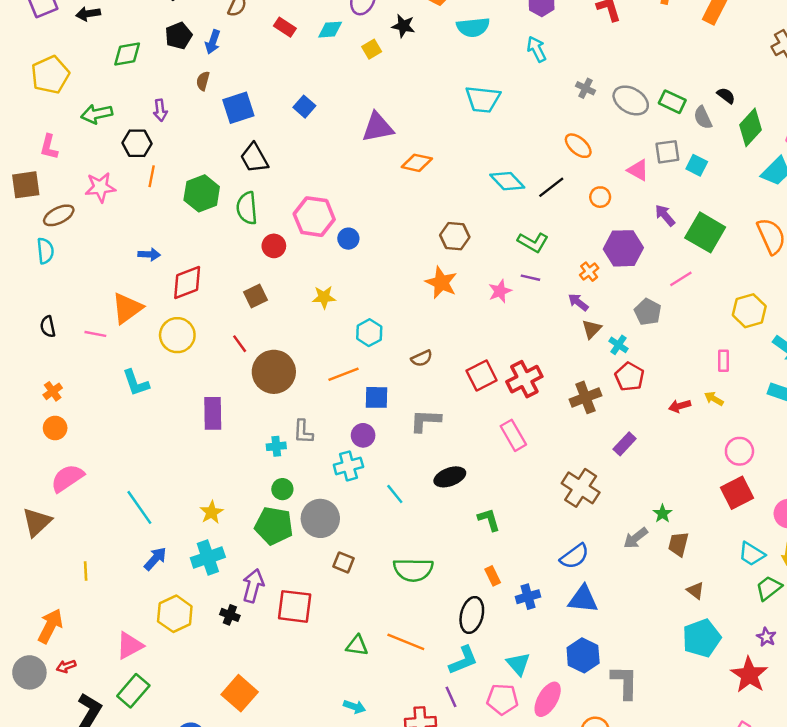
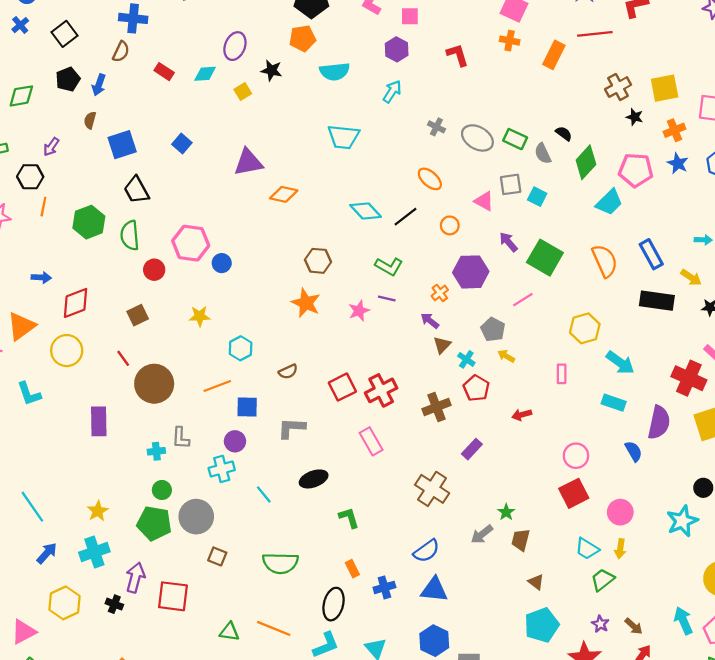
cyan arrow: (537, 49) -> (392, 91), turned 60
purple arrow: (160, 110) -> (51, 147), turned 42
yellow arrow: (714, 399) -> (506, 356), moved

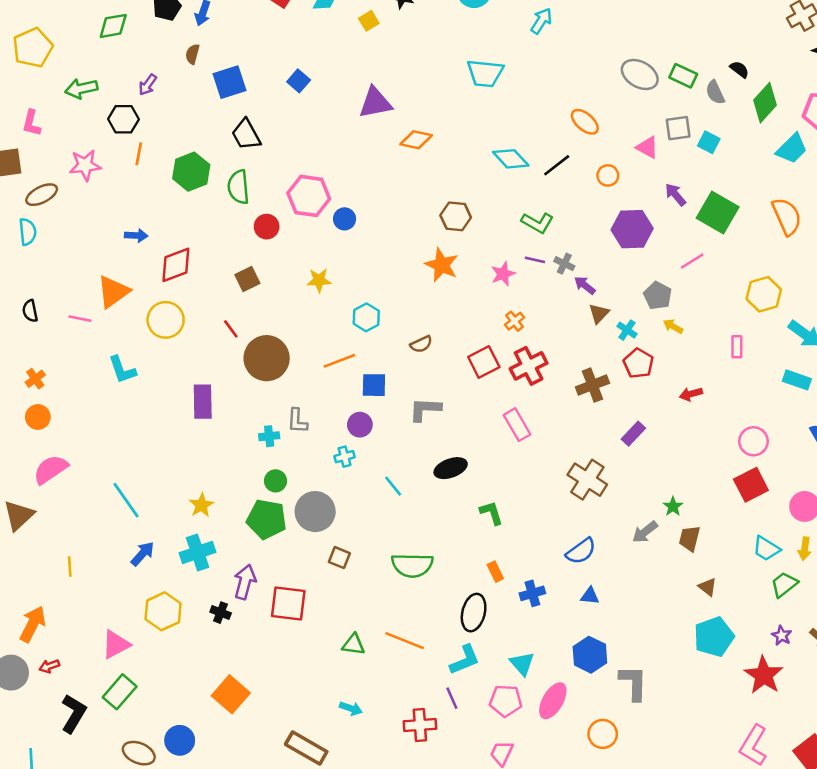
gray cross: (436, 127) -> (564, 264), moved
orange cross: (440, 293) -> (514, 321), moved
cyan cross: (222, 469) -> (345, 457), size x0.7
blue triangle: (434, 590) -> (590, 596), size x0.6

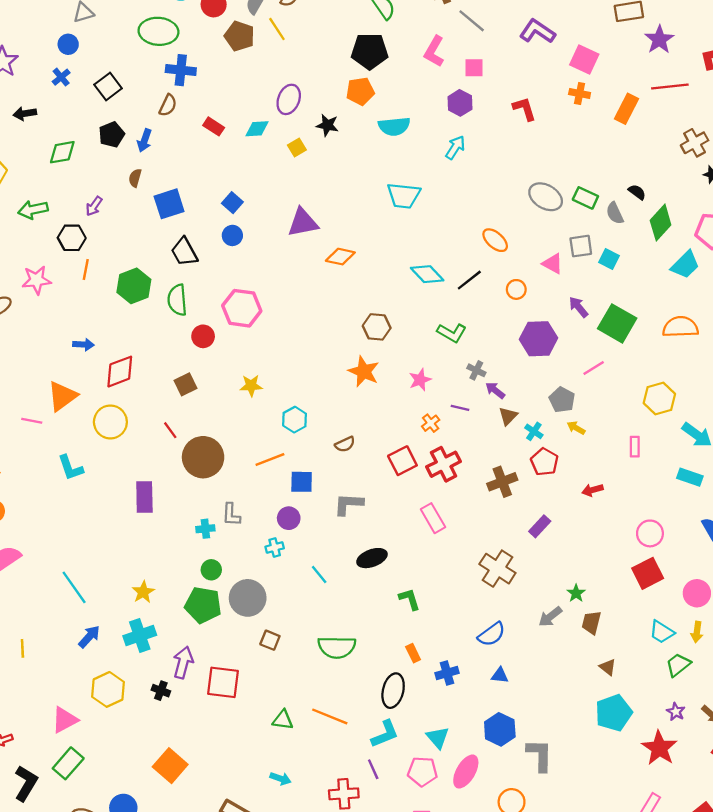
orange semicircle: (787, 216) -> (680, 327), turned -68
blue circle: (345, 219) -> (232, 235), moved
purple line: (535, 260) -> (460, 408), moved

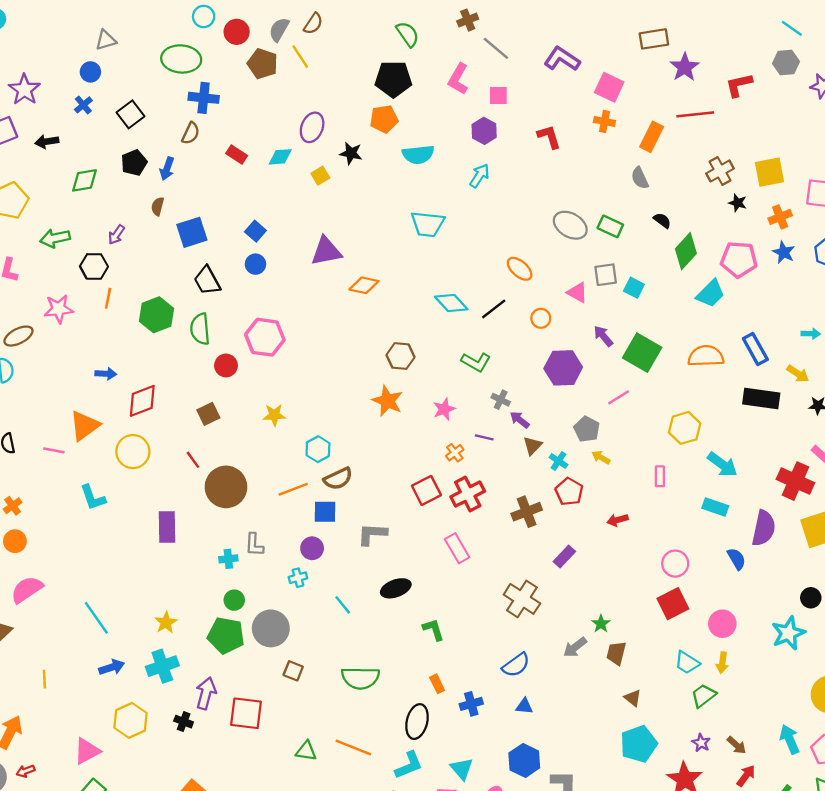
gray semicircle: (615, 213) -> (640, 178), moved
brown semicircle: (345, 444) -> (338, 479), moved, size x1.4
blue arrow: (89, 637) -> (112, 667), turned 30

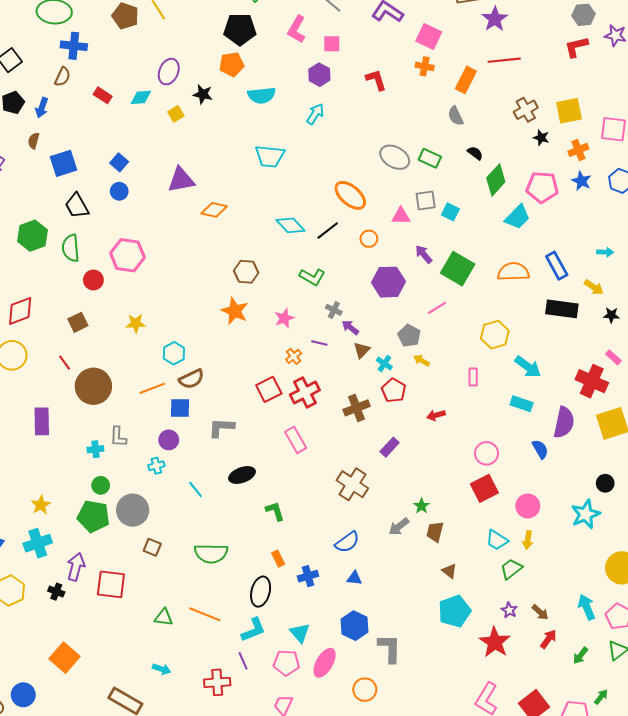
red L-shape: (739, 85) -> (576, 47), moved
orange ellipse: (520, 269) -> (350, 195), size x1.4
pink triangle: (577, 292) -> (401, 216), turned -30

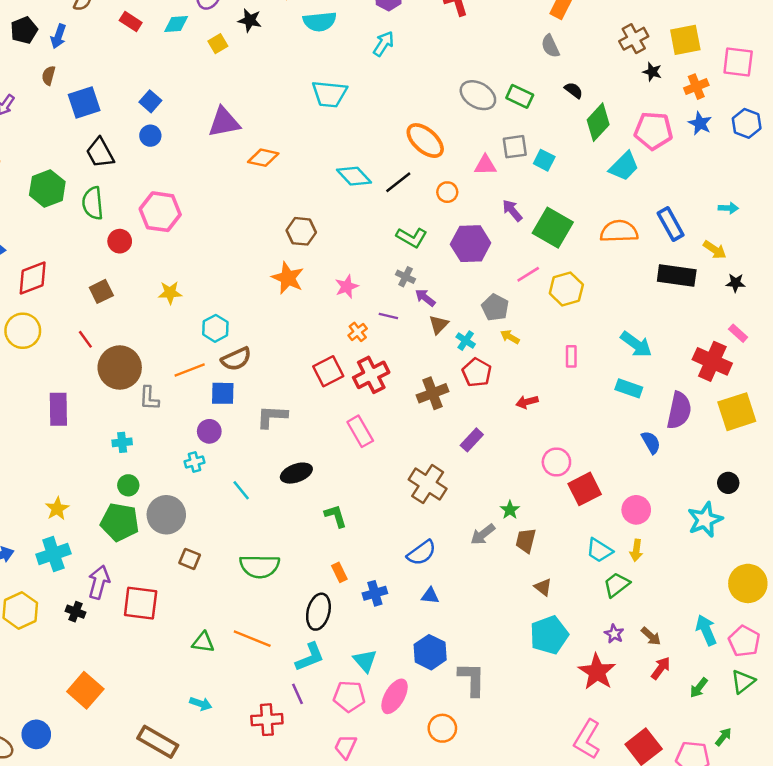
green L-shape: (312, 277) -> (412, 237), moved
yellow hexagon: (495, 335) -> (566, 289), moved
gray L-shape: (118, 437) -> (149, 398), moved
pink circle: (487, 453) -> (556, 462), moved

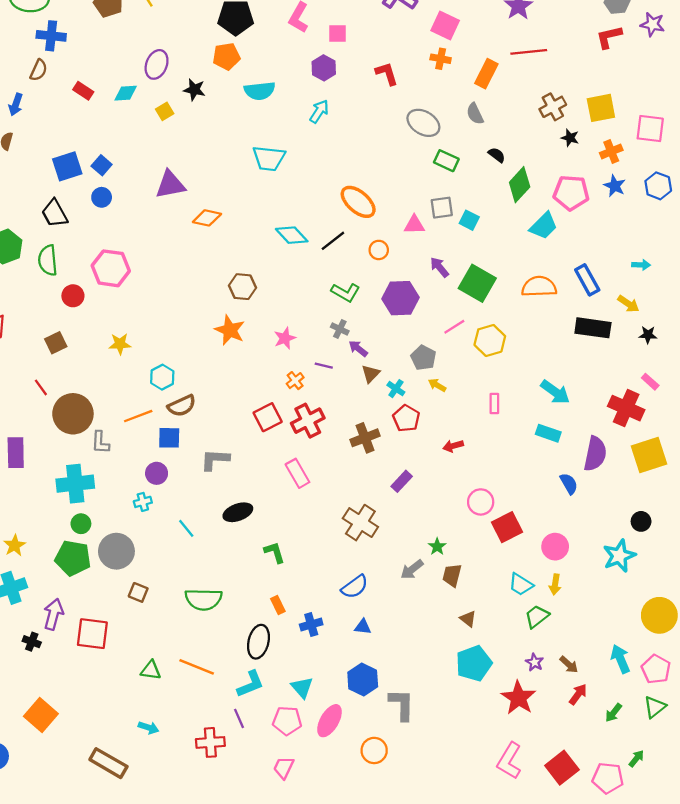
gray ellipse: (478, 95) -> (423, 123), moved
blue square: (84, 103) -> (67, 166), moved
cyan cross: (122, 442) -> (75, 484), size x2.0

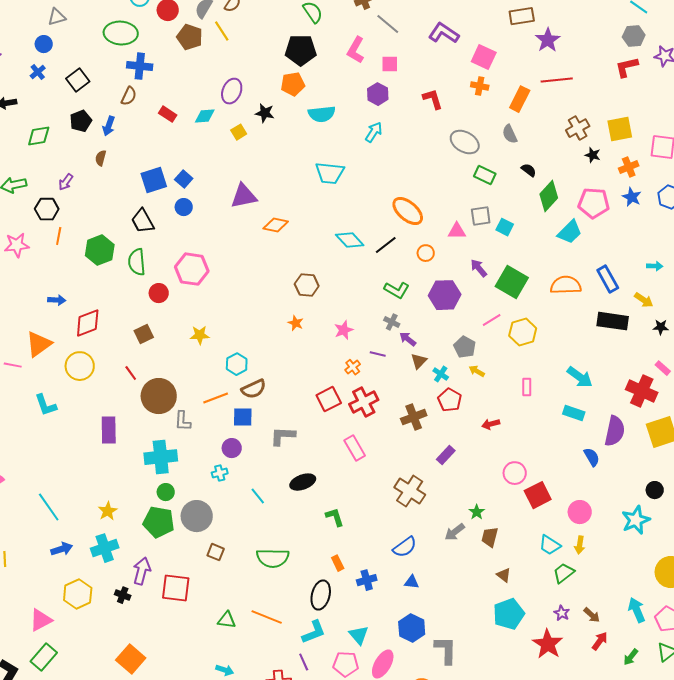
orange star: (230, 330) -> (296, 323), size x0.6

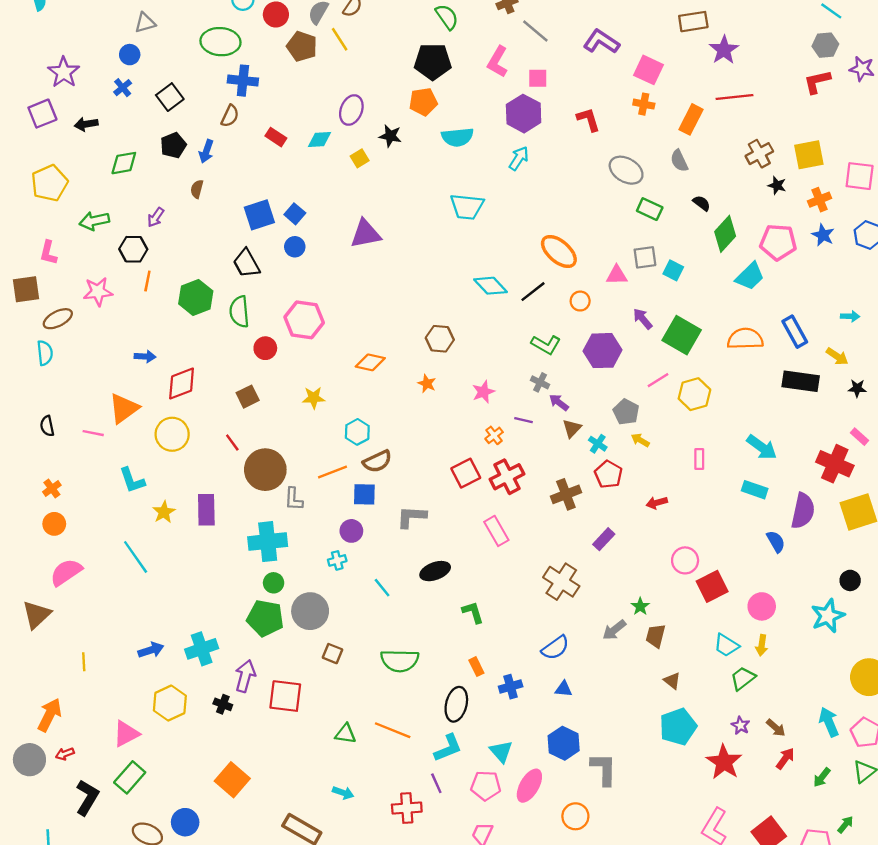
purple hexagon: (378, 94) -> (524, 114), size x1.4
orange diamond: (276, 225) -> (370, 362), moved
cyan line: (49, 507) -> (136, 557), moved
yellow star: (108, 511) -> (164, 512), moved

